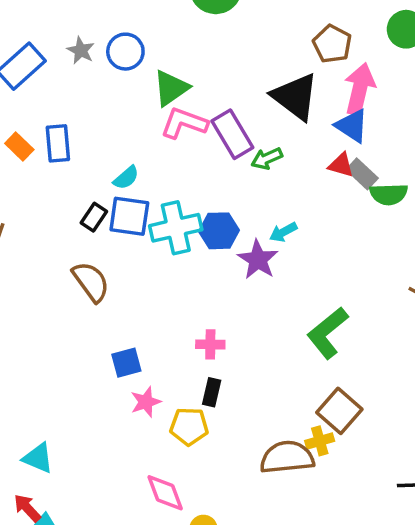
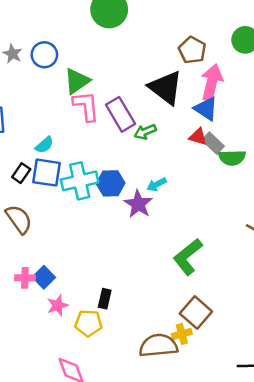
pink L-shape: (184, 123) -> (86, 106), turned 64
pink cross: (210, 344) -> (25, 278), moved
blue square: (126, 363) -> (44, 277), turned -30

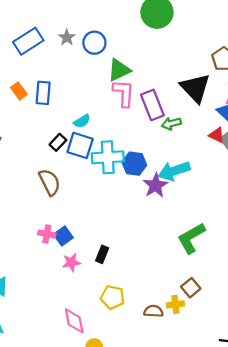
cyan arrow: (157, 184) -> (174, 171), size x1.8
black rectangle: (105, 299) -> (102, 254), moved
brown square: (196, 312) -> (191, 288), size x0.7
yellow pentagon: (88, 323) -> (113, 297), moved
brown semicircle: (158, 346) -> (153, 311), size x0.6

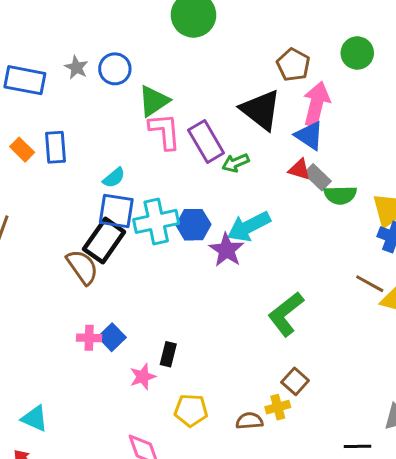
blue rectangle: (28, 41) -> (25, 80), turned 52
black rectangle: (58, 142) -> (104, 240), moved, size x1.8
pink star: (71, 262) -> (143, 377), moved

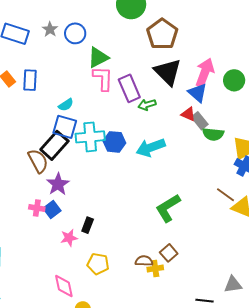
green circle: (357, 53) -> (234, 80), moved
brown pentagon: (293, 65) -> (162, 34), moved, size x1.4
purple star: (227, 250) -> (58, 184), moved
brown semicircle: (249, 421) -> (144, 261), moved

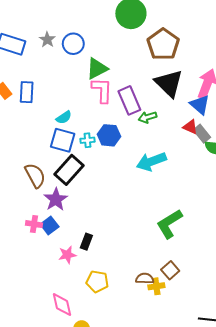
cyan cross: (90, 137) -> (87, 140), moved, size x0.5
blue hexagon: (114, 142) -> (109, 135), moved
black rectangle: (54, 145) -> (69, 170), moved

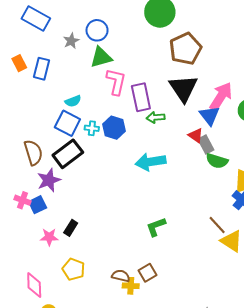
gray star: (47, 40) -> (71, 41), moved
green triangle: (97, 69) -> (101, 57), moved
green L-shape: (169, 224) -> (156, 227), size x0.7

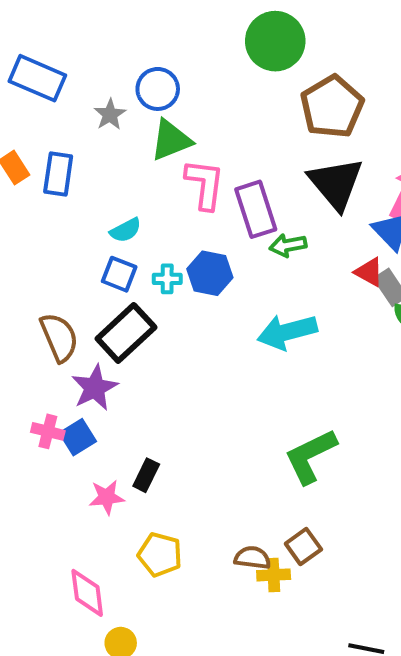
blue square: (67, 123) -> (119, 274), size x0.7
green L-shape: (156, 227) -> (310, 456), size x1.4

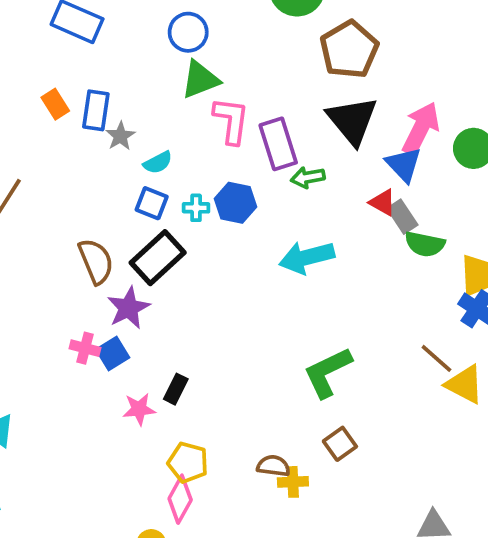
gray star: (110, 114) -> (120, 136), moved
brown square: (303, 546) -> (340, 444), moved
pink diamond: (87, 593) -> (180, 499), moved, turned 36

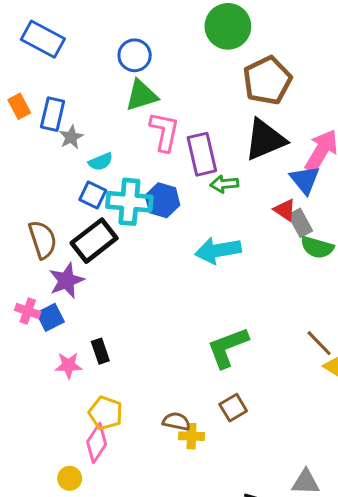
black triangle: (352, 120) -> (265, 140), turned 42
cyan cross: (196, 208) -> (129, 202), size x2.0
black rectangle: (176, 389) -> (100, 351), turned -50

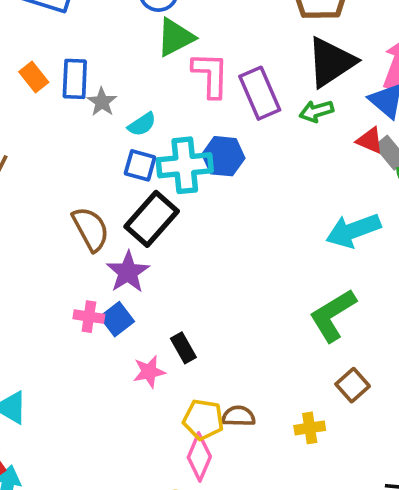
green arrow: (224, 184) -> (316, 111), moved
cyan arrow: (218, 250) -> (353, 231), moved
brown semicircle: (176, 421) -> (238, 416), moved

